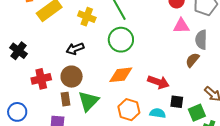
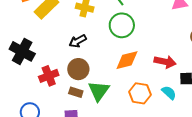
black cross: (19, 51) -> (22, 51), size x1.4
brown rectangle: (66, 99) -> (76, 92), turned -56
cyan semicircle: (158, 113) -> (169, 93), turned 42

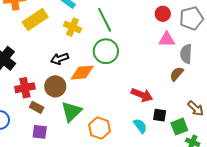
orange diamond: (127, 60) -> (82, 73), moved
brown rectangle: (76, 92) -> (37, 107), moved
orange hexagon: (140, 93) -> (100, 128), moved

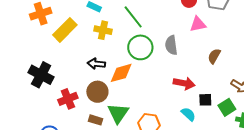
gray semicircle: (186, 54) -> (171, 45), moved
black arrow: (60, 59) -> (96, 64), turned 36
brown rectangle: (37, 107) -> (96, 120), moved

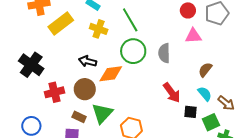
red arrow: (184, 83) -> (172, 93), turned 35
cyan semicircle: (188, 114) -> (205, 94), moved

